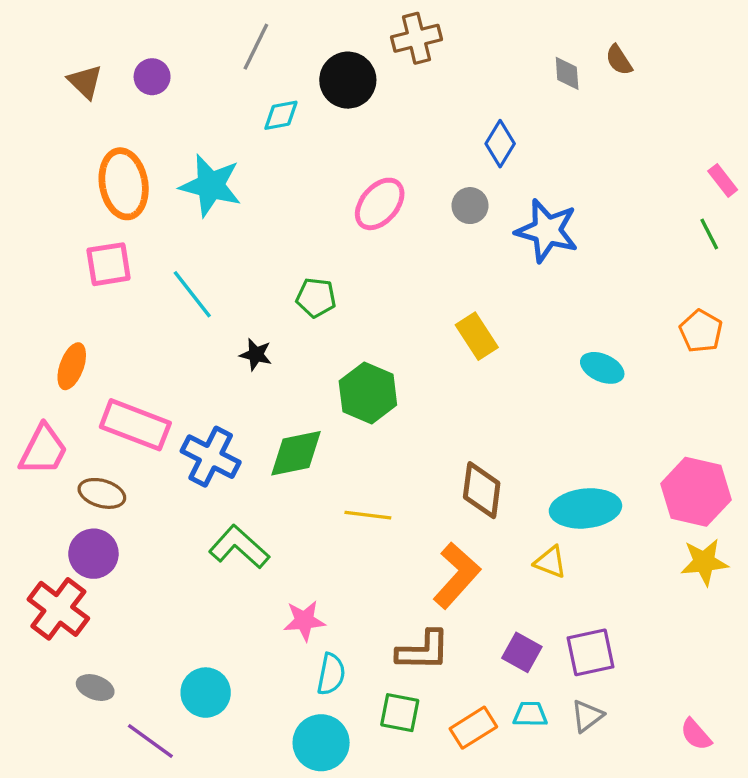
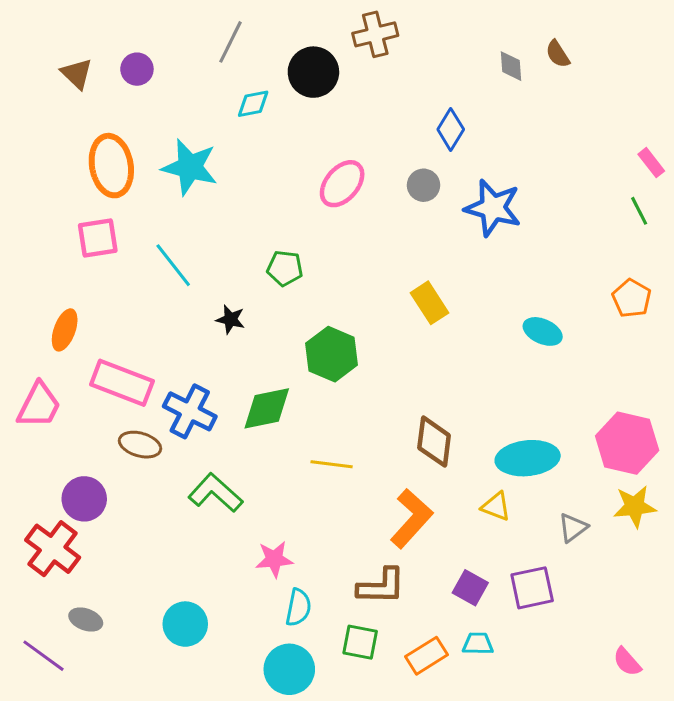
brown ellipse: (102, 493) -> (140, 445), moved
gray triangle: (587, 716) -> (573, 528), moved
purple line: (150, 741) -> (43, 656), moved

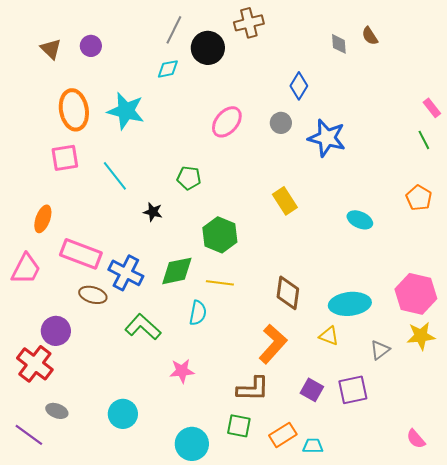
gray line: (230, 42) -> (174, 30), moved
yellow line: (332, 464) -> (220, 283), moved
cyan semicircle: (298, 607) -> (198, 313), moved
cyan trapezoid: (478, 644) -> (313, 446), moved

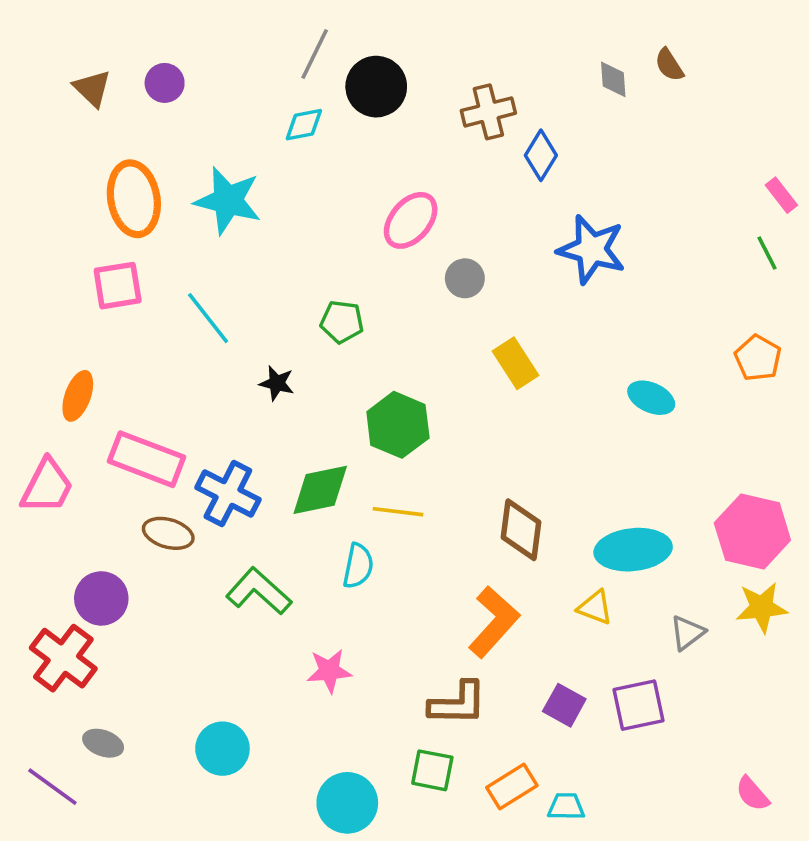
brown cross: (249, 23) -> (488, 112), moved
gray circle: (281, 123) -> (465, 278), moved

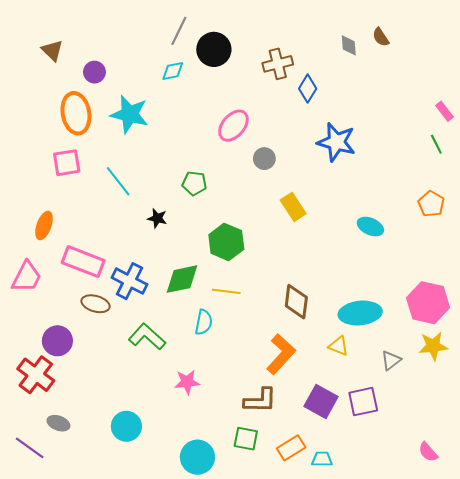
purple circle: (165, 83) -> (94, 72), moved
purple square: (564, 705) -> (321, 402), size x1.4

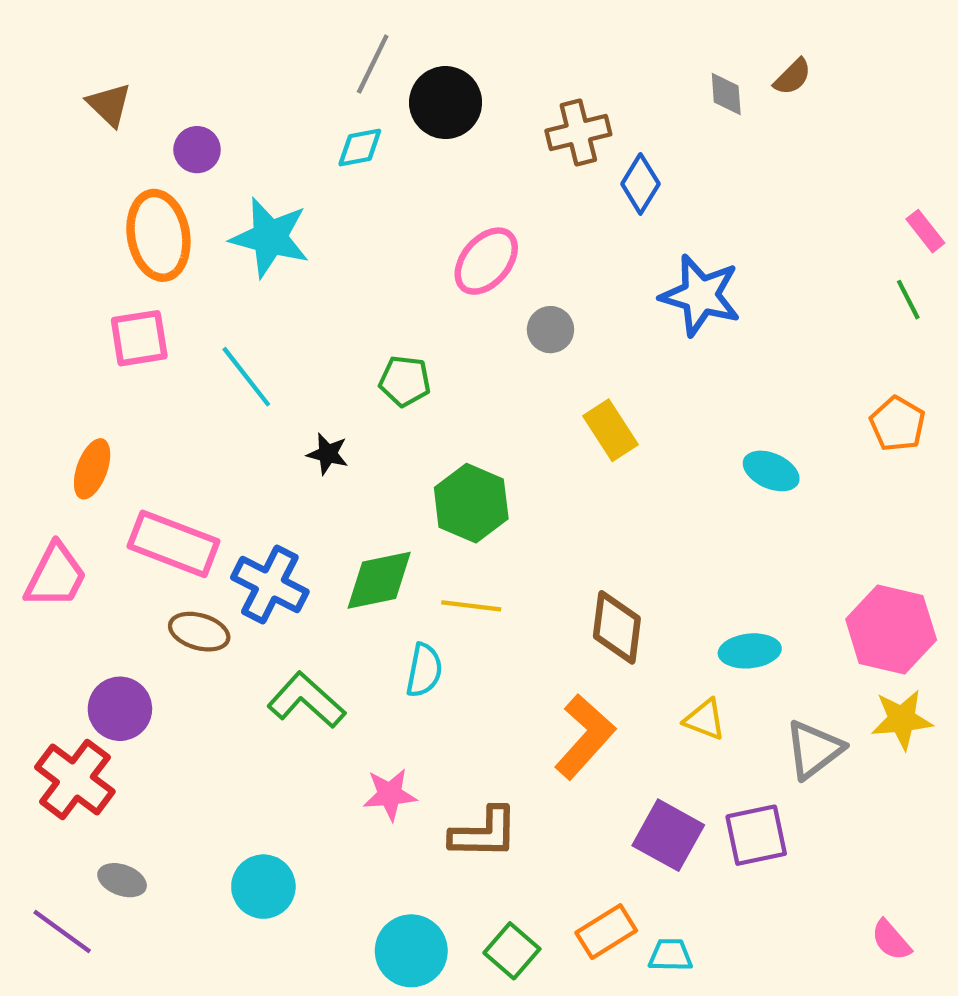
brown semicircle: (381, 37) -> (793, 77), turned -102
cyan ellipse: (360, 313) -> (750, 651), size x0.7
gray triangle: (391, 360) -> (814, 749), size x1.4
brown L-shape: (260, 401) -> (484, 833), moved
green square: (246, 439) -> (512, 951), moved, turned 30

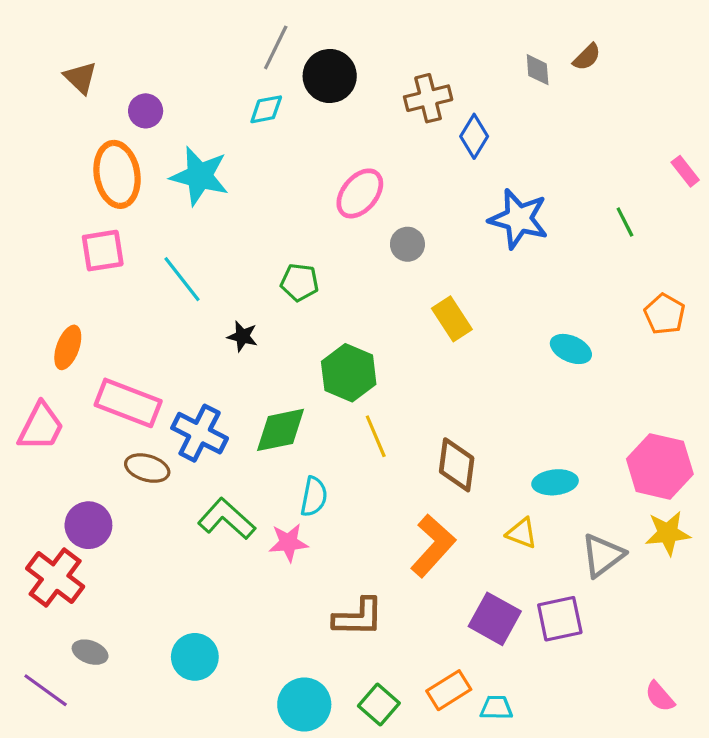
green line: (908, 300) -> (625, 222), moved
yellow line: (471, 606) -> (376, 436), moved, turned 60
pink star: (390, 794) -> (288, 543), moved

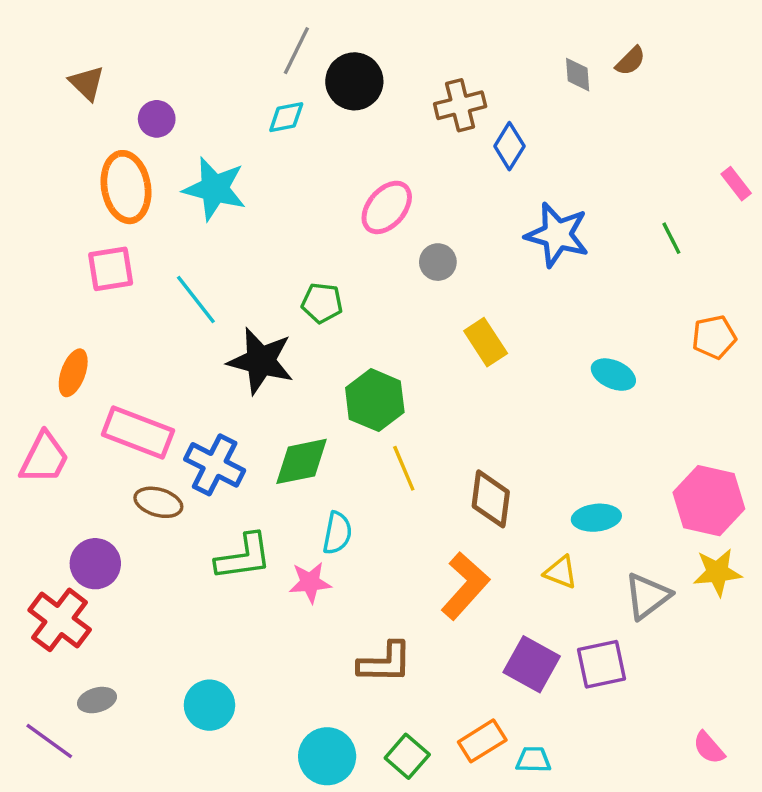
orange pentagon: (665, 314) -> (714, 337), turned 30
black star: (242, 336) -> (261, 361), size x2.0
green L-shape: (227, 519) -> (244, 557), turned 130
gray ellipse: (90, 652) -> (97, 700), turned -36

